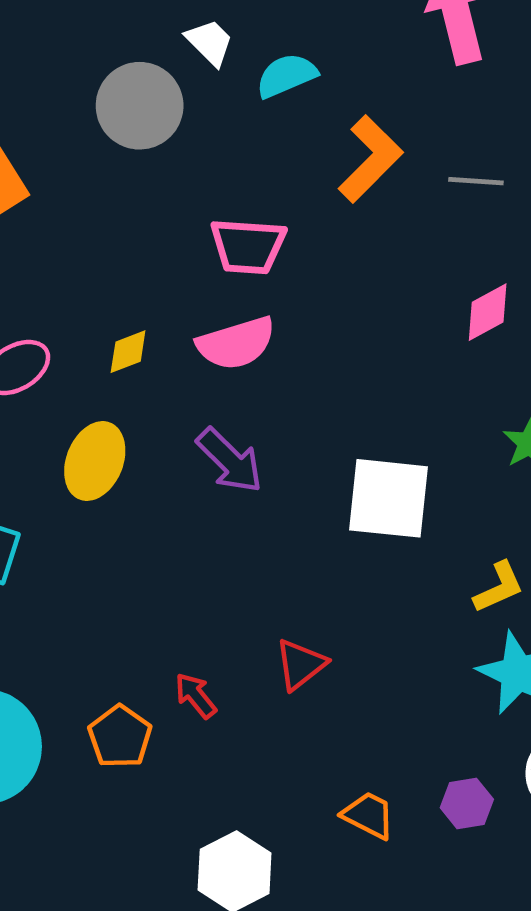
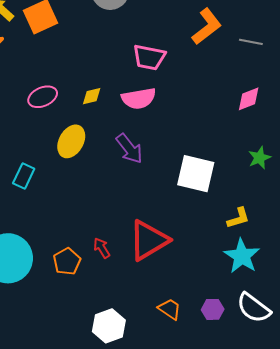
red triangle: (300, 664) -> (149, 240), size x1.8

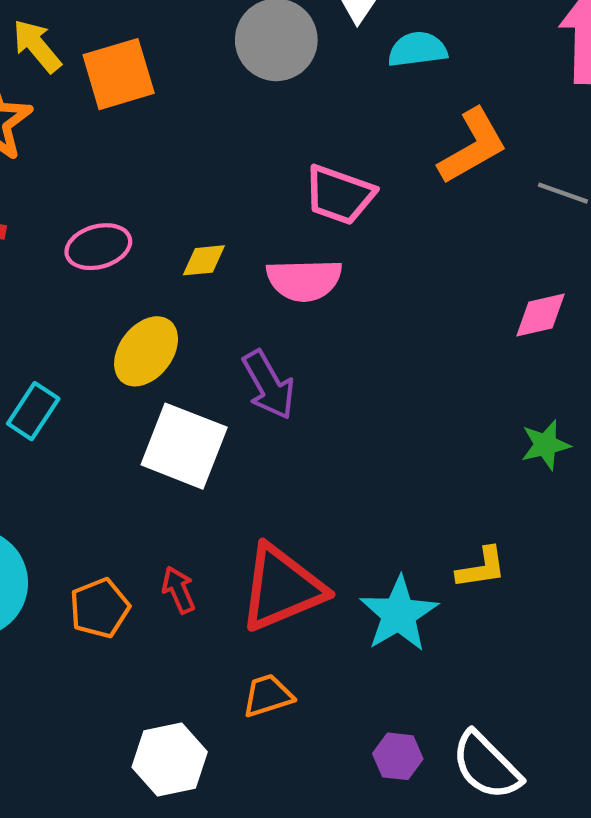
white square: (196, 174) -> (184, 446), moved
cyan star: (242, 256) -> (399, 614), moved
orange trapezoid: (170, 309) -> (268, 696), moved, turned -60

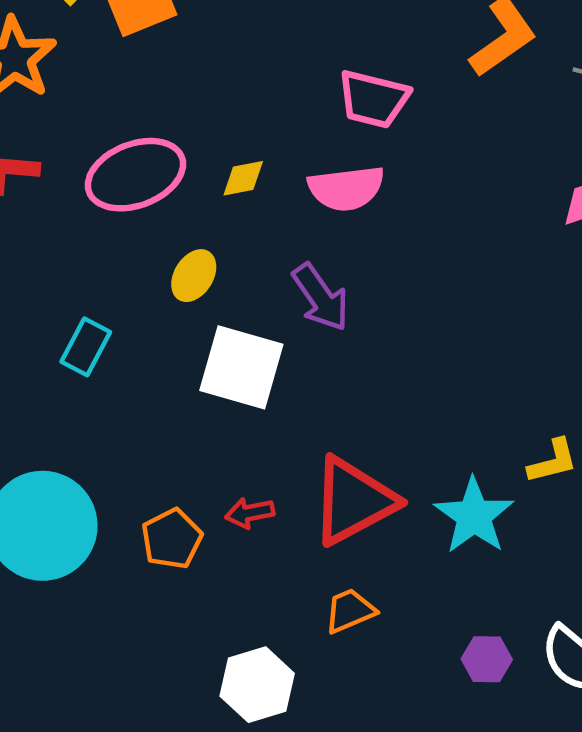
pink ellipse: (98, 247) -> (135, 175), size x1.5
yellow ellipse: (146, 351) -> (194, 276), size x0.7
red arrow: (179, 590) -> (250, 513), turned -72

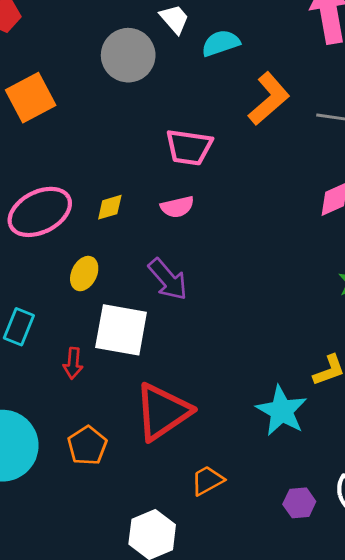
pink semicircle: (346, 188) -> (177, 207), size x0.7
red triangle: (353, 501) -> (163, 412), moved
red arrow: (250, 513) -> (73, 363), moved, turned -68

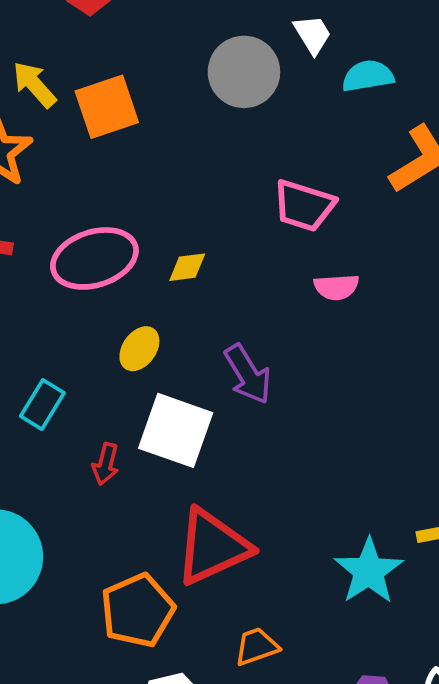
pink semicircle: (177, 207) -> (336, 287), moved
orange pentagon: (87, 446) -> (138, 610), moved, size x1.4

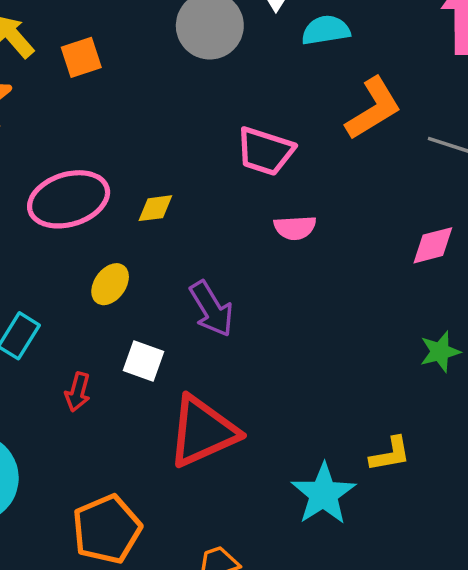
orange square: (107, 107) -> (81, 57), size x0.7
white square: (176, 430) -> (143, 361), size x0.6
red triangle: (212, 547) -> (203, 431), moved

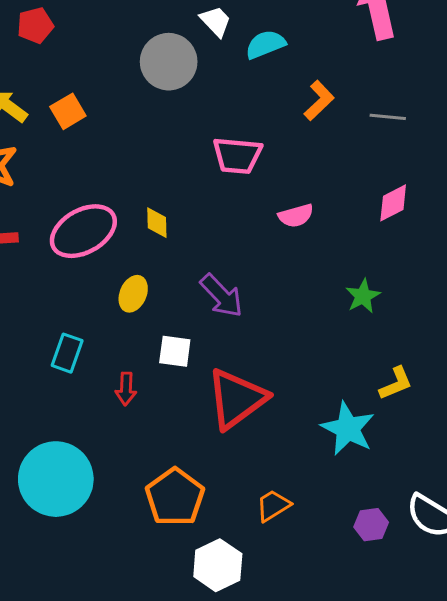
orange L-shape: (373, 109) -> (319, 100), size x0.7
yellow diamond: (155, 208) -> (157, 223), turned -72
pink semicircle: (295, 228) -> (296, 216), moved
green star: (440, 352) -> (363, 296), moved

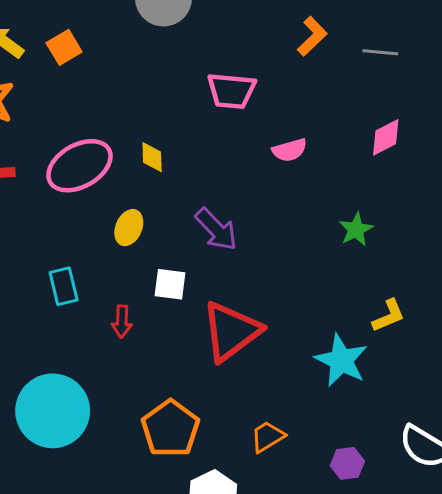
cyan rectangle: (67, 353) -> (64, 286), turned -33
purple hexagon: (371, 525) -> (347, 463), moved

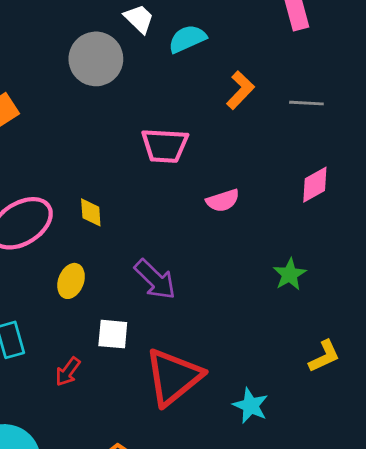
red arrow: (122, 322) -> (68, 372), turned 36
cyan star: (341, 360) -> (251, 406), moved, size x0.7

